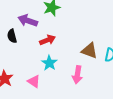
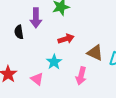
purple arrow: (28, 21) -> (36, 18), turned -114
red arrow: (47, 40) -> (66, 39), moved

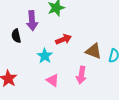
cyan star: (54, 62) -> (45, 56), moved
pink triangle: (37, 79) -> (53, 80), moved

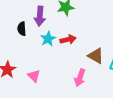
cyan star: (45, 56) -> (48, 39), moved
pink triangle: (53, 80) -> (34, 76), moved

